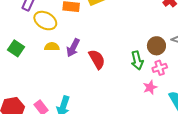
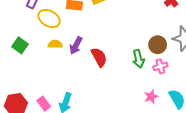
pink star: (150, 87) -> (151, 97), moved

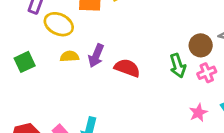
green square: (20, 45) -> (25, 62), turned 35
red semicircle: (99, 57) -> (127, 68), turned -36

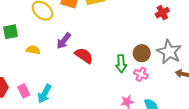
yellow semicircle: (69, 56) -> (33, 50), moved
pink cross: (207, 73) -> (141, 74), turned 32

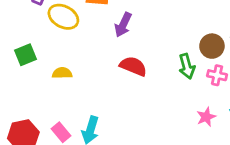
purple arrow: (64, 41) -> (123, 25), moved

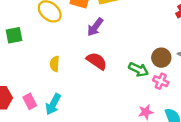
green arrow: (187, 66) -> (138, 69), turned -60
yellow semicircle: (62, 73) -> (55, 64), moved, turned -96

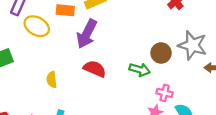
purple arrow: (95, 27) -> (87, 34), size x1.4
pink cross: (161, 81) -> (165, 93), moved

